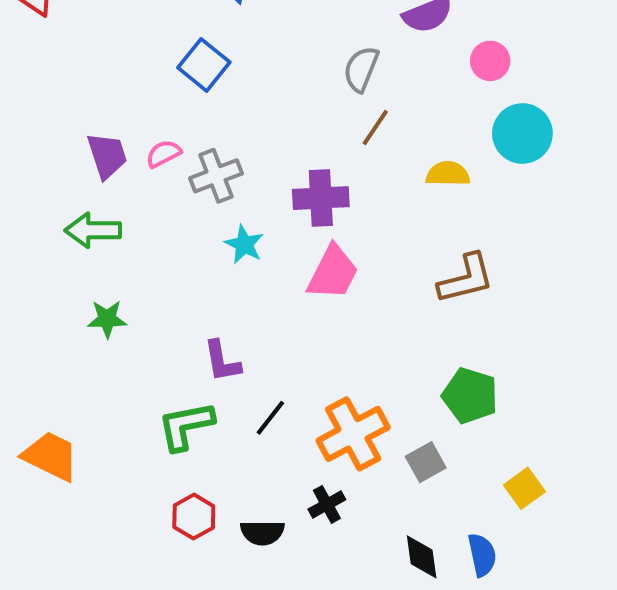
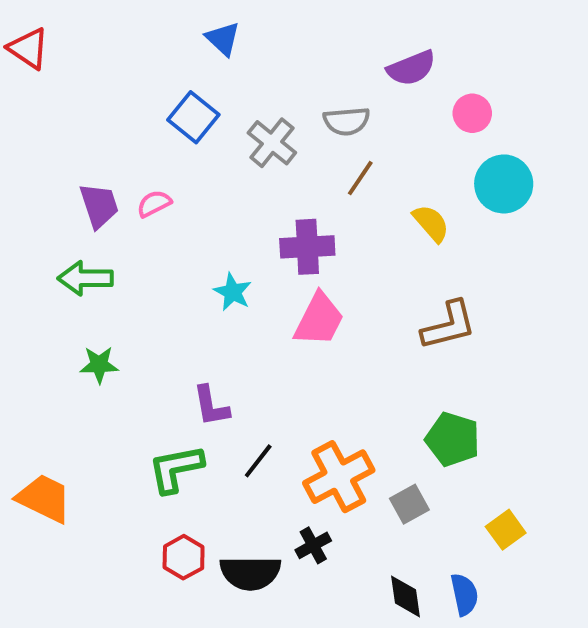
gray semicircle: (361, 69) -> (347, 121), turned -117
yellow semicircle: (448, 174) -> (431, 223), turned 48
gray cross: (216, 176) -> (272, 143), moved, turned -30
black semicircle: (262, 533) -> (250, 573), size x1.4

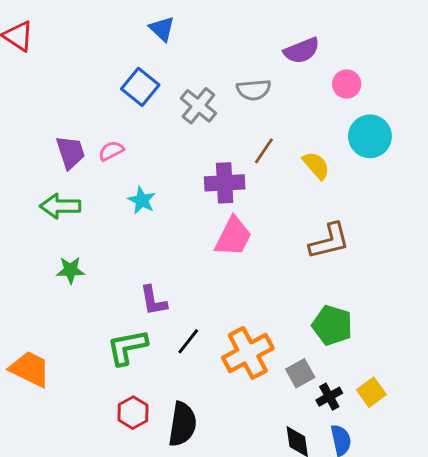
brown line: (360, 178) -> (264, 151), moved
cyan star: (233, 292) -> (142, 200), moved
black cross: (313, 545) -> (329, 397), moved
black semicircle: (250, 573) -> (182, 424), turned -81

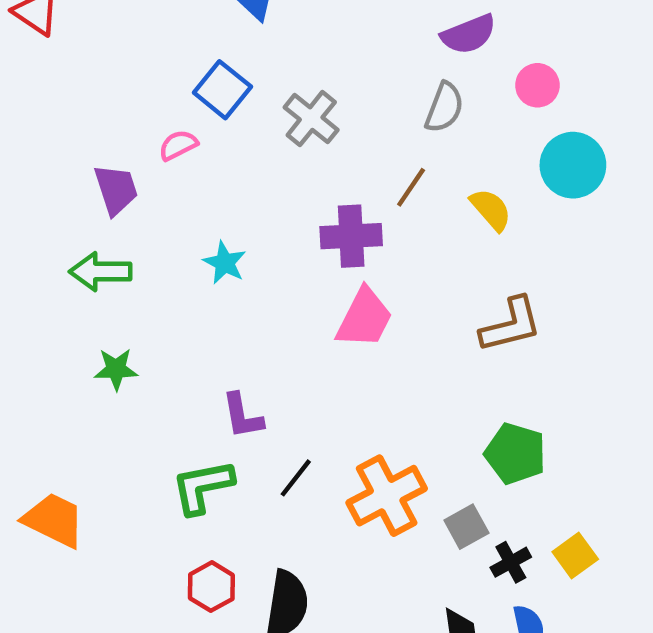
gray semicircle: (254, 90) -> (444, 107), moved, turned -64
pink semicircle: (111, 151) -> (178, 145), moved

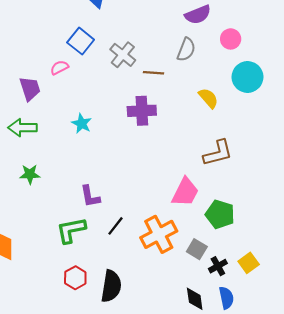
brown line: (411, 187) -> (153, 73), moved, turned 60
pink trapezoid: (364, 318) -> (185, 192), moved
gray square: (466, 527) -> (197, 249), turned -30

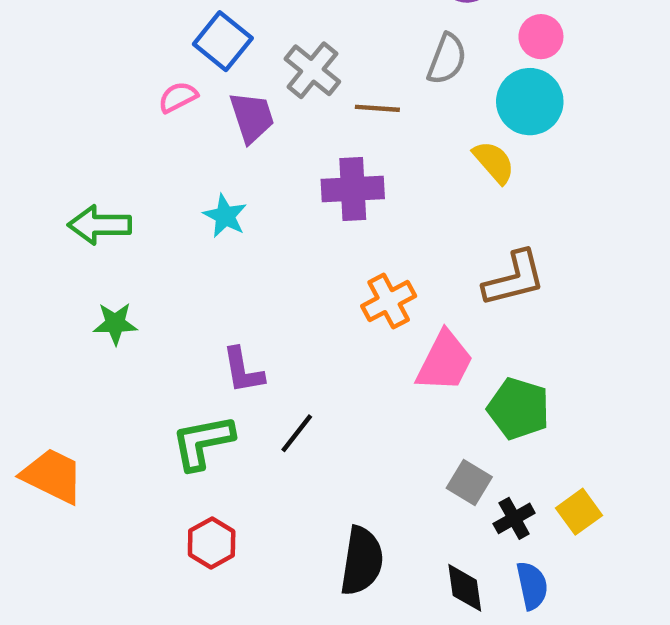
cyan circle: (247, 77) -> (530, 102), moved
purple trapezoid: (30, 89) -> (252, 117), moved
orange cross: (159, 234) -> (389, 301), moved, size x0.7
black semicircle: (111, 286) -> (362, 561), moved

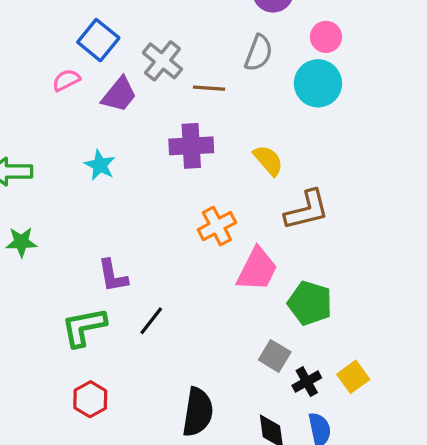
purple trapezoid: (252, 117) -> (119, 95), turned 57
yellow semicircle: (494, 162) -> (268, 160), moved

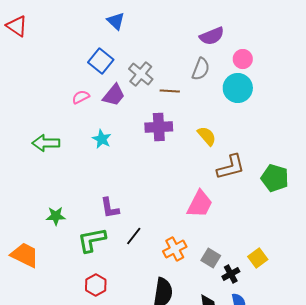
pink semicircle: (66, 80) -> (81, 97), moved
orange cross: (217, 226) -> (175, 249), moved
green star: (21, 242) -> (56, 216), moved
green pentagon: (310, 303) -> (275, 178), moved
yellow square: (353, 377) -> (258, 258), moved

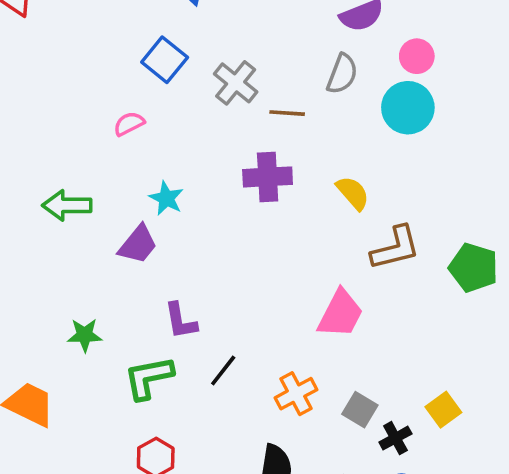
purple trapezoid: (114, 95) -> (138, 244), moved

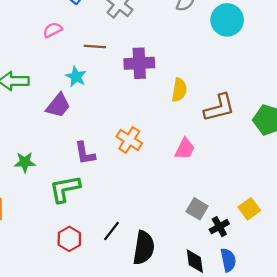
brown line: (287, 113) -> (95, 47), moved
yellow semicircle: (353, 193) -> (179, 90), moved, turned 50
pink trapezoid: (340, 314) -> (185, 149), size x0.7
black line: (223, 371) -> (112, 231), moved
orange cross: (296, 394) -> (129, 140), moved, turned -30

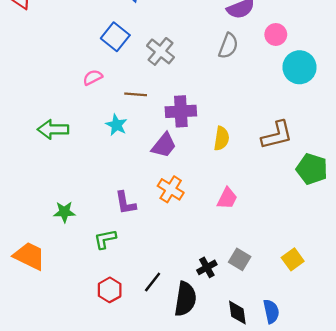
cyan circle: (227, 20) -> (299, 67), moved
purple trapezoid: (58, 105) -> (164, 145), moved
brown L-shape: (219, 108) -> (277, 135), moved
green L-shape: (65, 189) -> (105, 239), size x0.7
black cross: (219, 227) -> (207, 267), moved

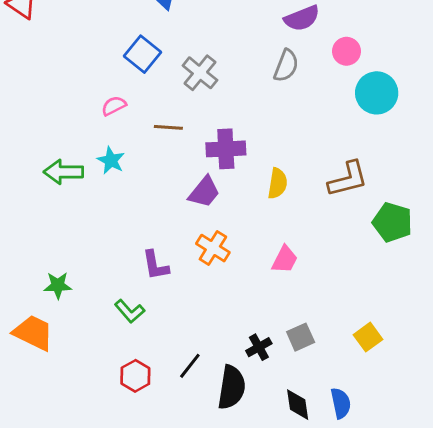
cyan star: (116, 125) -> (111, 160), moved
green star: (64, 212) -> (58, 285), moved
green L-shape: (105, 239) -> (130, 311), turned -120
gray square: (240, 259) -> (301, 337), turned 35

